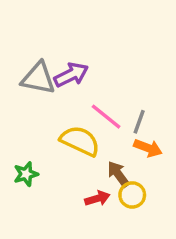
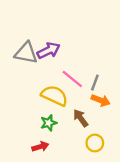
green star: (26, 174) -> (49, 123), moved
yellow circle: (132, 195) -> (95, 143), moved
red arrow: (97, 198) -> (40, 147), moved

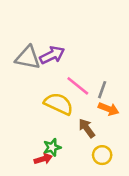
green star: (49, 123) -> (52, 147), moved

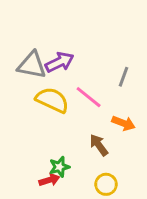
gray line: (102, 90) -> (123, 77), moved
yellow semicircle: (59, 104) -> (52, 100), moved
yellow circle: (102, 155) -> (106, 184), moved

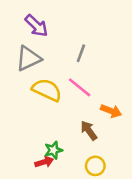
purple arrow: (59, 62) -> (36, 26), moved, turned 70
gray triangle: (32, 65) -> (28, 58), turned -36
gray line: (123, 77) -> (81, 53), moved

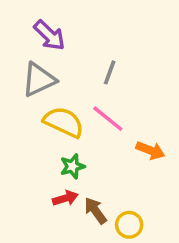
brown arrow: (89, 131) -> (95, 211), moved
green star: (53, 150) -> (72, 166), moved
red arrow: (44, 162) -> (65, 198), moved

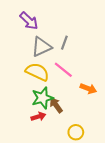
gray triangle: (39, 80) -> (41, 47), moved
green star: (72, 166) -> (42, 98), size x1.5
brown arrow: (95, 211) -> (56, 105), moved

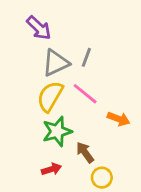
yellow semicircle: (37, 72) -> (50, 96), turned -85
brown arrow: (56, 105) -> (85, 152), moved
red arrow: (38, 117) -> (51, 169), moved

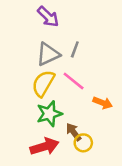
purple arrow: (39, 28) -> (48, 17), moved
red arrow: (51, 169) -> (44, 146), size x1.6
yellow circle: (102, 178) -> (83, 143), moved

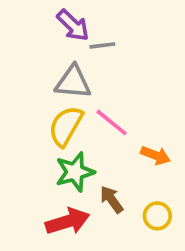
gray line: (75, 49) -> (102, 45), moved, turned 63
gray triangle: (48, 54) -> (73, 82), turned 30
yellow circle: (83, 143) -> (157, 216), moved

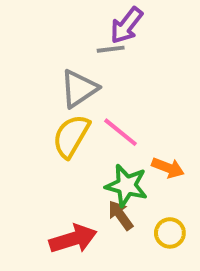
purple arrow: (73, 25) -> (126, 25), moved, turned 84
gray triangle: (73, 82) -> (79, 89), turned -39
green star: (75, 172) -> (126, 186), moved, turned 30

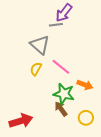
gray triangle: (79, 89) -> (40, 45), turned -45
yellow semicircle: (71, 136) -> (36, 69), size x0.6
red arrow: (73, 239) -> (21, 121), moved

